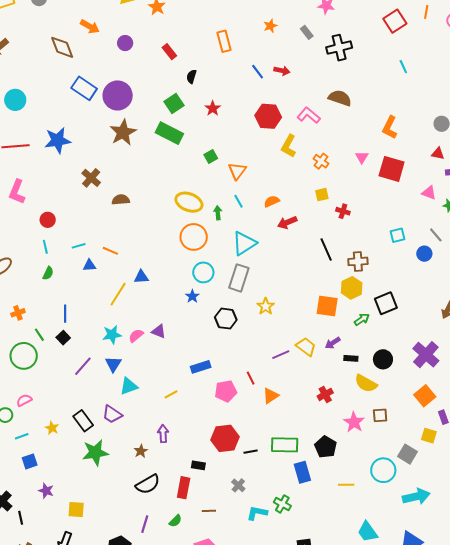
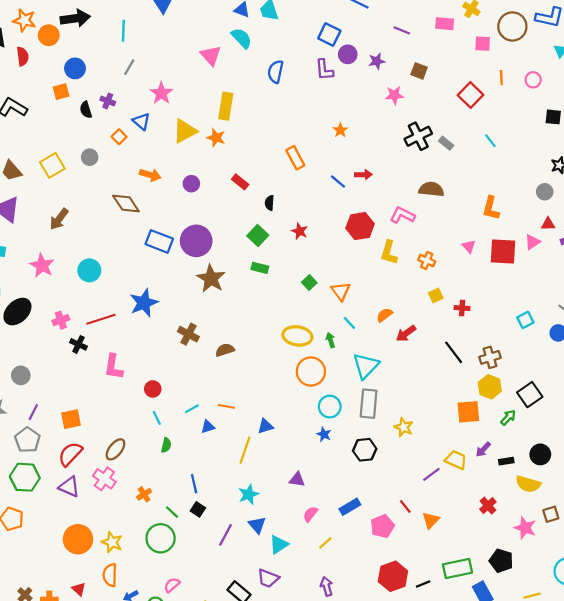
gray rectangle: (307, 32) -> (446, 143), moved
green rectangle: (169, 133) -> (260, 268), size x0.6
pink triangle: (429, 193) -> (532, 242), moved, turned -42
pink semicircle: (136, 336) -> (310, 514), moved

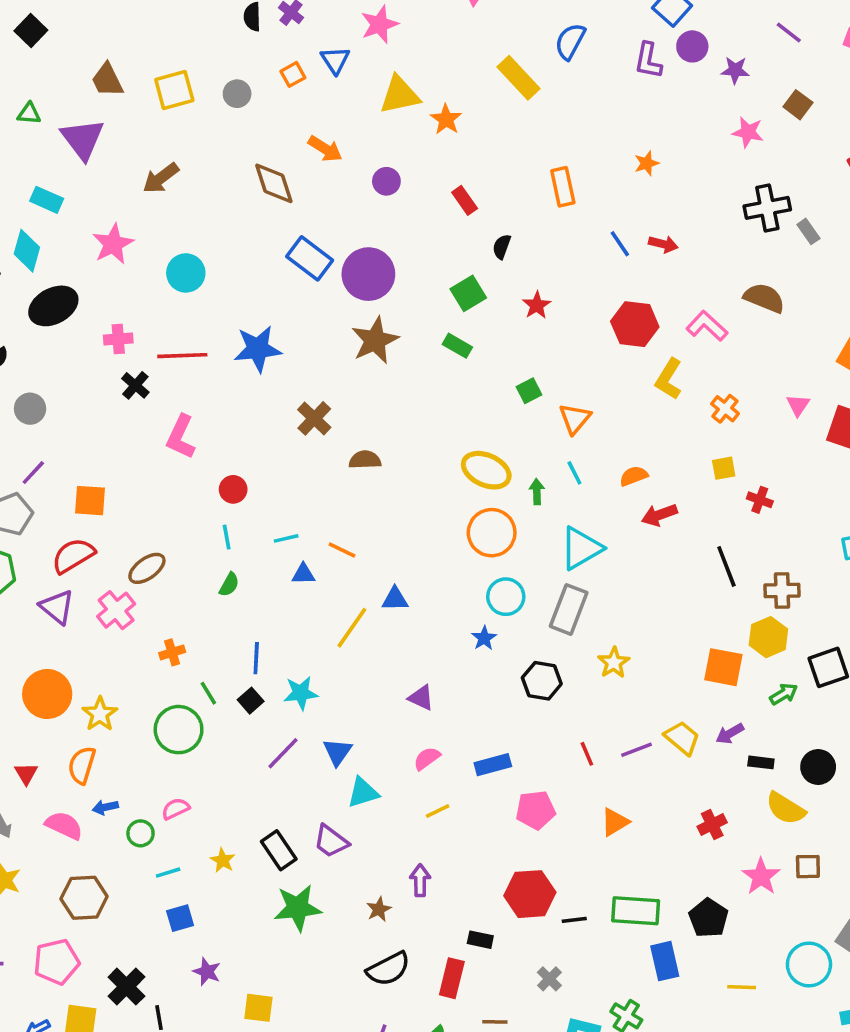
yellow rectangle: (226, 106) -> (519, 78), moved, turned -68
cyan star: (248, 494) -> (301, 693), moved
red line: (405, 506) -> (587, 754), moved

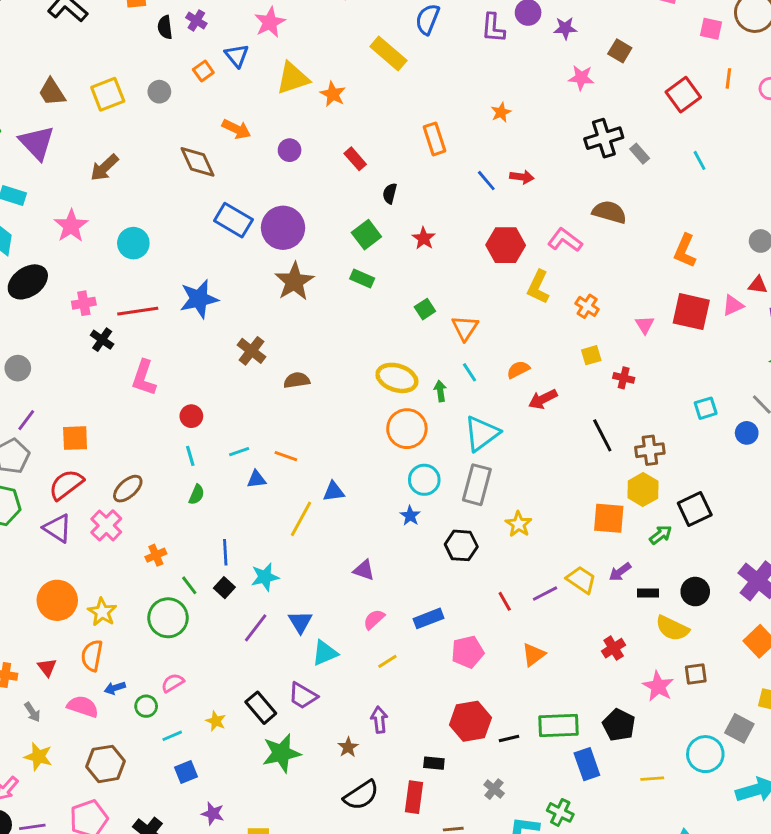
pink triangle: (798, 405) -> (645, 325), moved

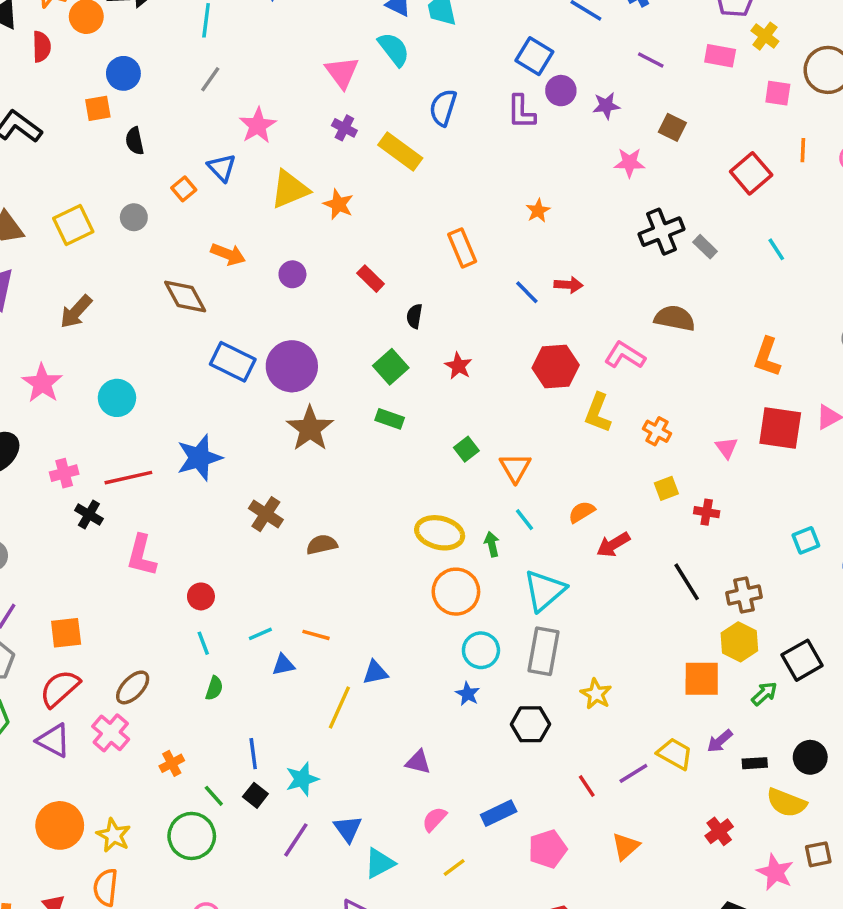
purple cross: (196, 20) -> (344, 128), moved

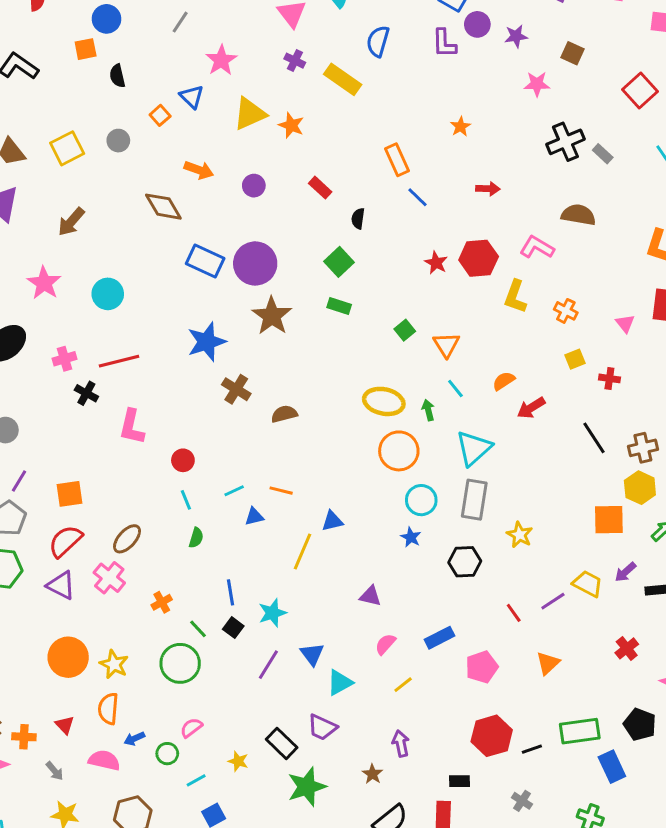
blue line: (527, 292) -> (417, 197), moved
red star: (458, 366) -> (436, 263), moved
blue star: (199, 458) -> (207, 342), moved

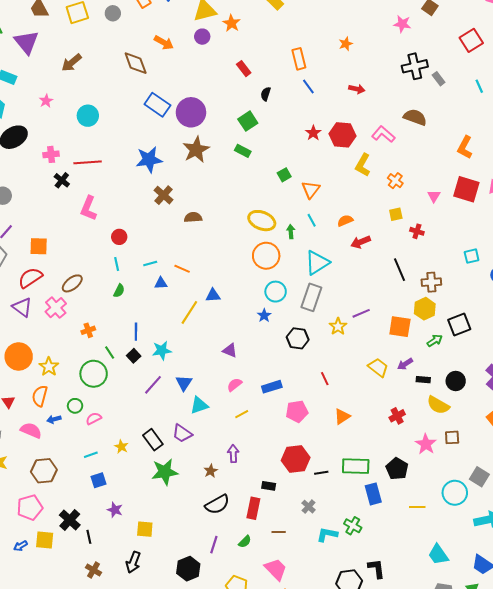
purple circle: (254, 186) -> (202, 37), moved
pink star: (44, 283) -> (46, 101), size x0.6
purple line: (553, 601) -> (361, 313), moved
green circle: (167, 754) -> (75, 406), moved

